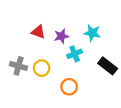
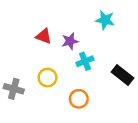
cyan star: (92, 33) -> (105, 20), moved
gray cross: (19, 66) -> (14, 89), moved

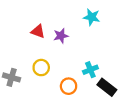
cyan cross: (85, 61) -> (90, 70), moved
black rectangle: (123, 75) -> (107, 87), moved

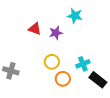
cyan star: (92, 17) -> (75, 16), moved
yellow circle: (41, 68) -> (52, 62), moved

